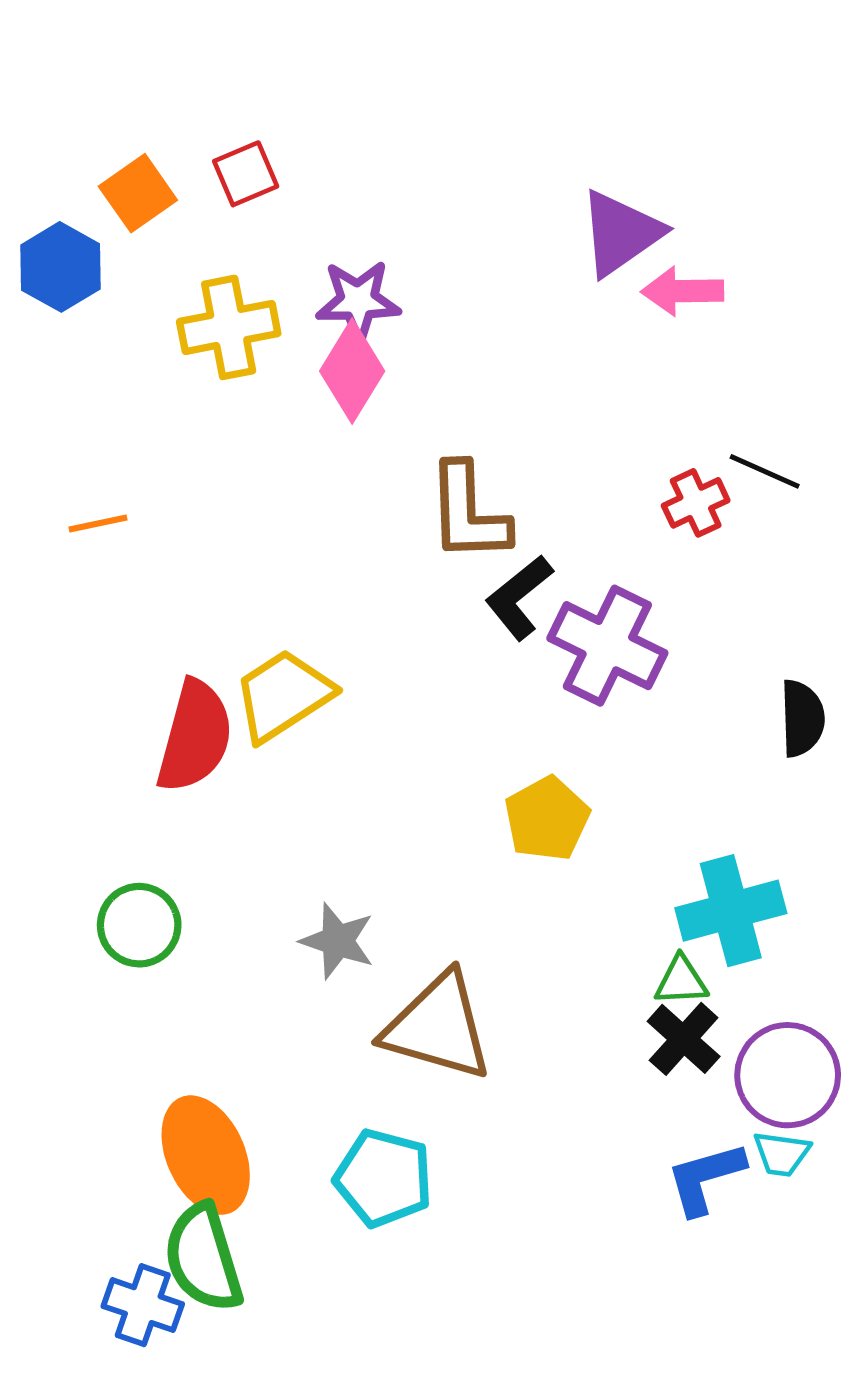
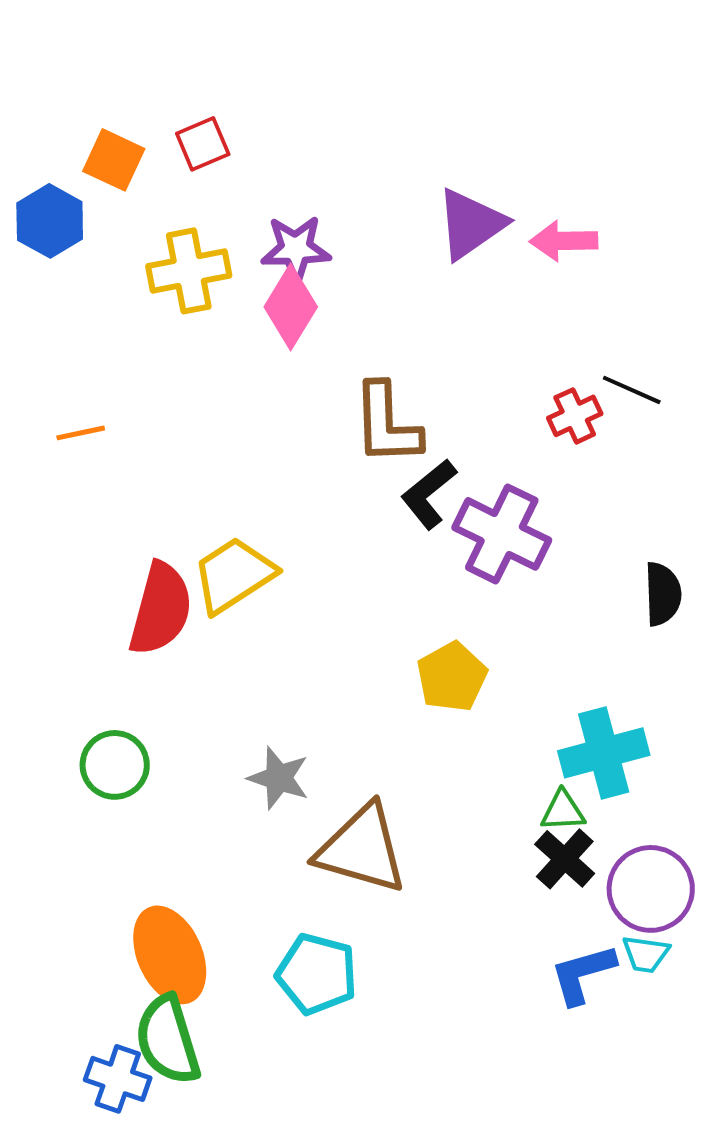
orange square: (138, 193) -> (114, 160), turned -30
purple triangle: (621, 233) -> (471, 224), moved

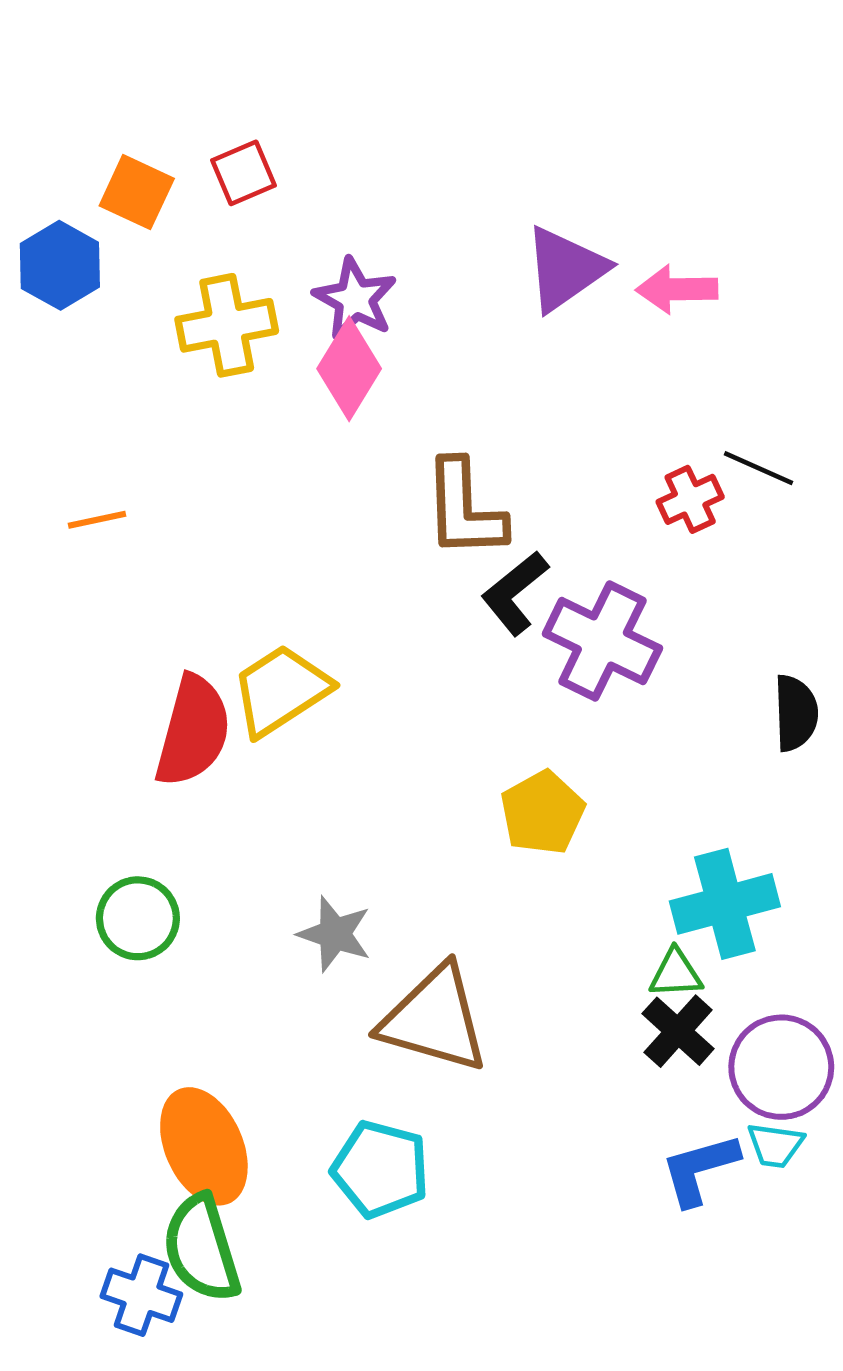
purple star: (296, 249) -> (355, 299), turned 30

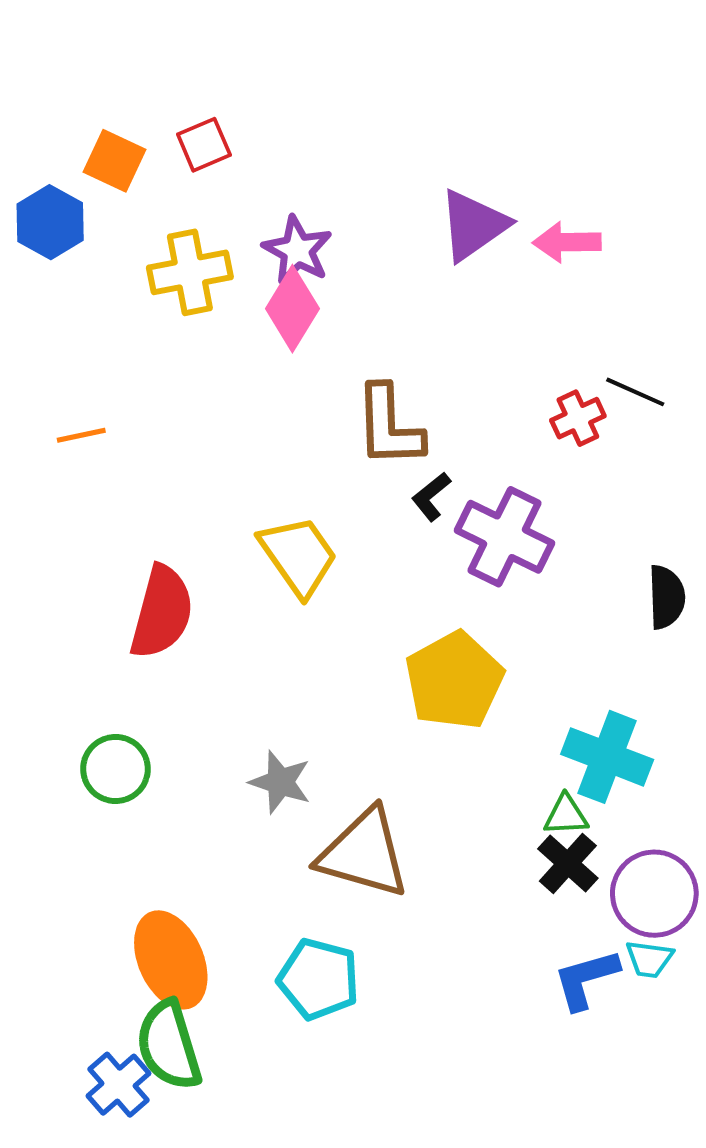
black L-shape: (515, 593) -> (431, 497), size x0.7
yellow trapezoid: (281, 690) -> (298, 556), moved, turned 88
yellow pentagon: (542, 813) -> (454, 681), size x1.4
cyan cross: (725, 904) -> (607, 757), turned 36
blue cross: (141, 1295) -> (118, 1085), turned 30

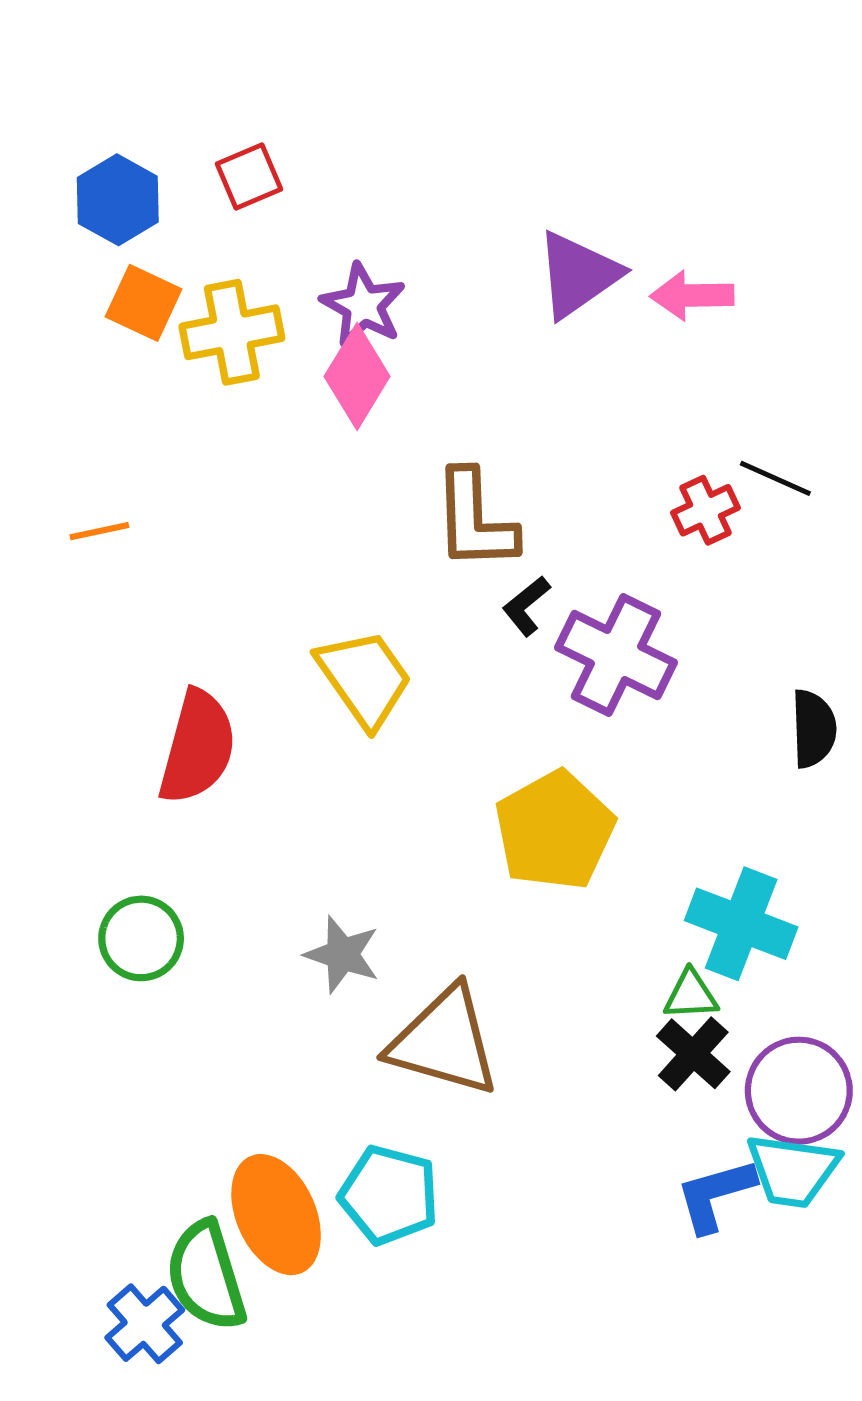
orange square: (114, 161) -> (144, 303), moved
blue hexagon: (50, 222) -> (118, 200), moved
cyan trapezoid: (649, 959) -> (793, 1170), size x1.6
orange ellipse: (171, 960) -> (276, 1215), moved

